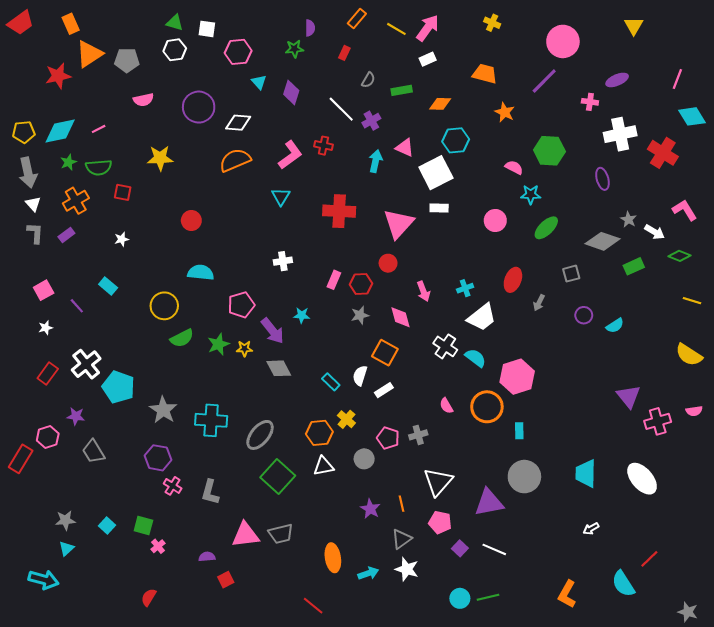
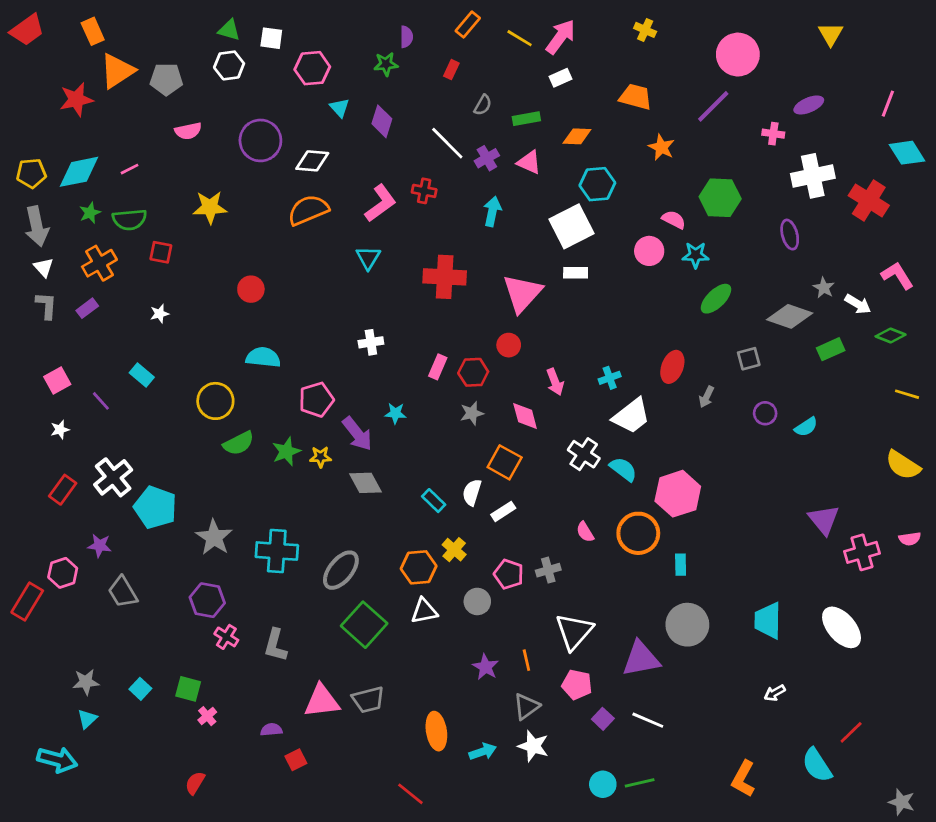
pink triangle: (405, 148) -> (529, 162), moved
pink circle: (495, 220) -> (649, 251), moved

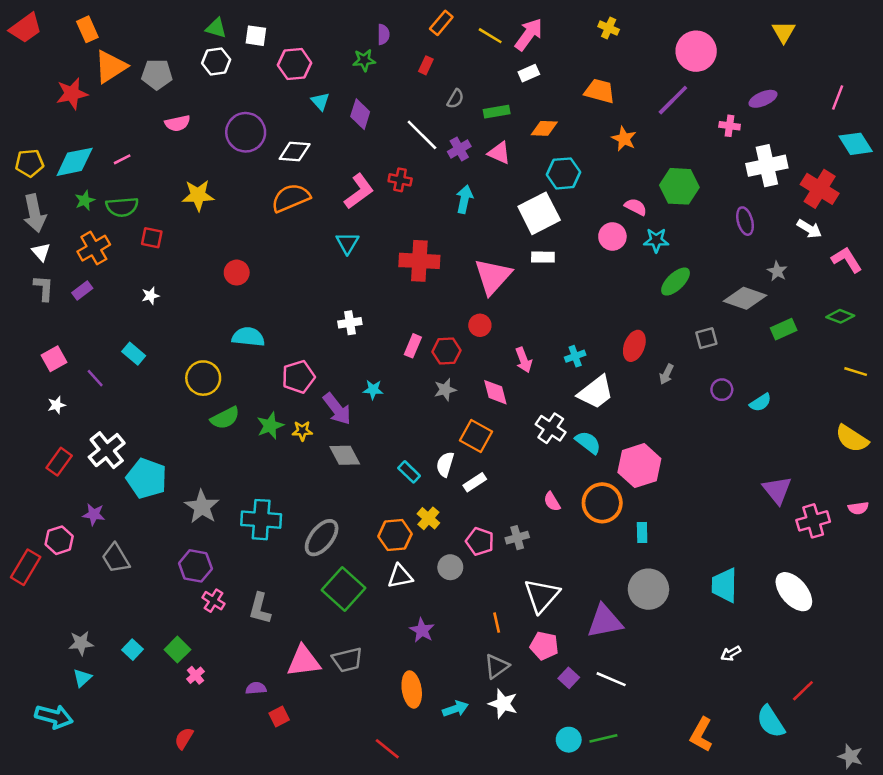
white arrow: (858, 304) -> (809, 229), moved
purple star: (486, 667) -> (422, 630), moved
green square: (188, 689) -> (177, 650), turned 30

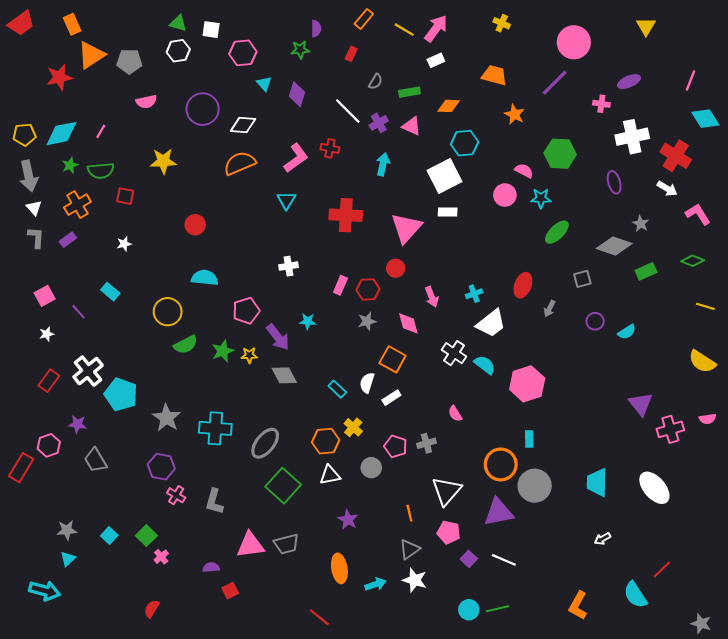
pink line: (122, 159) -> (101, 131), turned -32
orange circle: (602, 503) -> (501, 464), moved

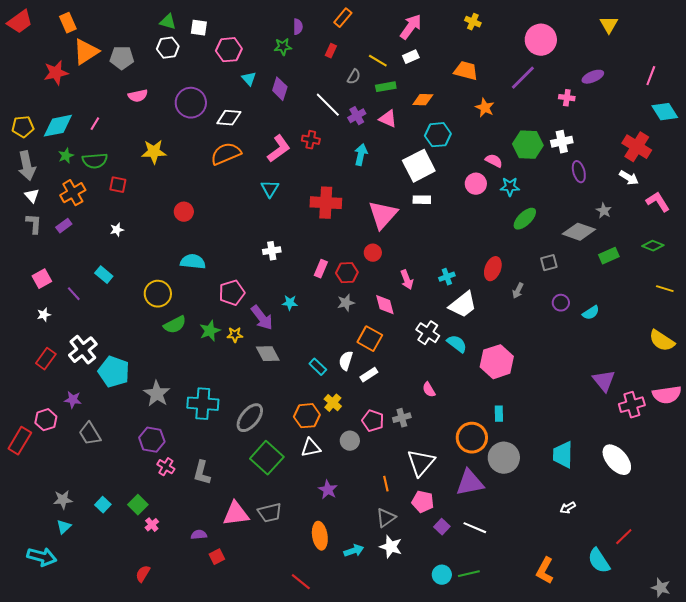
yellow line: (404, 30) -> (378, 61), moved
white cross: (632, 137) -> (562, 142), moved, size x0.7
pink semicircle: (707, 419) -> (667, 395), size x1.8

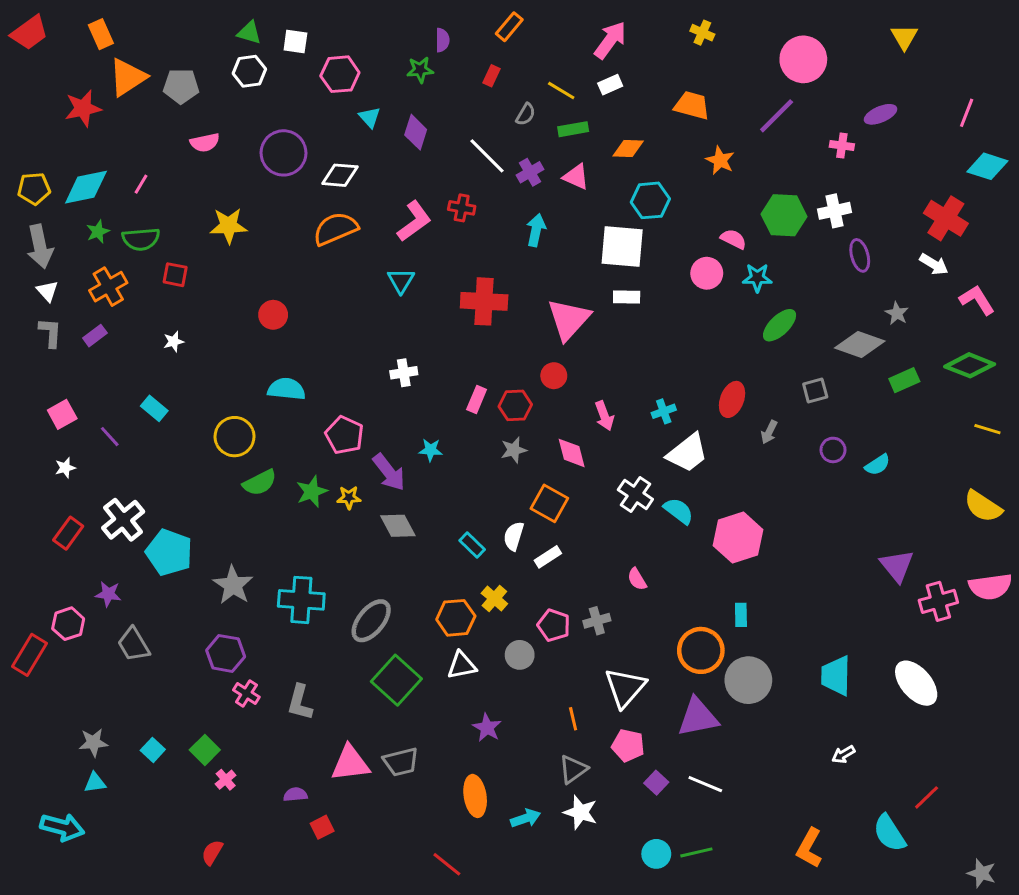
cyan diamond: (665, 112) -> (987, 166), turned -40
white square: (419, 166) -> (622, 246), turned 32
green diamond: (653, 246) -> (970, 365), size x1.5
pink pentagon: (232, 293) -> (344, 435), turned -30
cyan triangle: (64, 527) -> (95, 783), turned 35

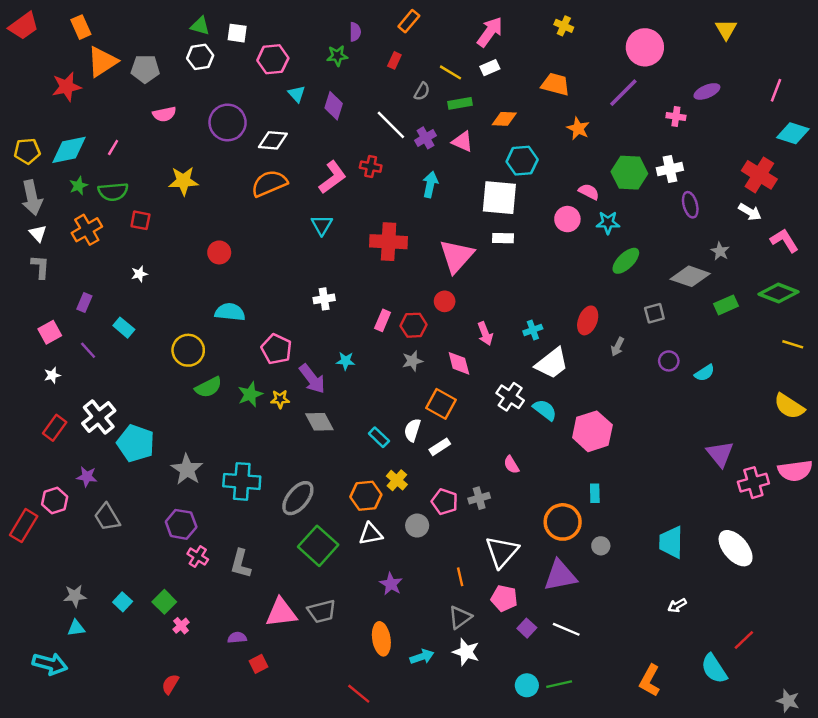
purple rectangle: (95, 336) -> (84, 303), moved, turned -30
gray circle: (748, 680) -> (601, 546), size x0.5

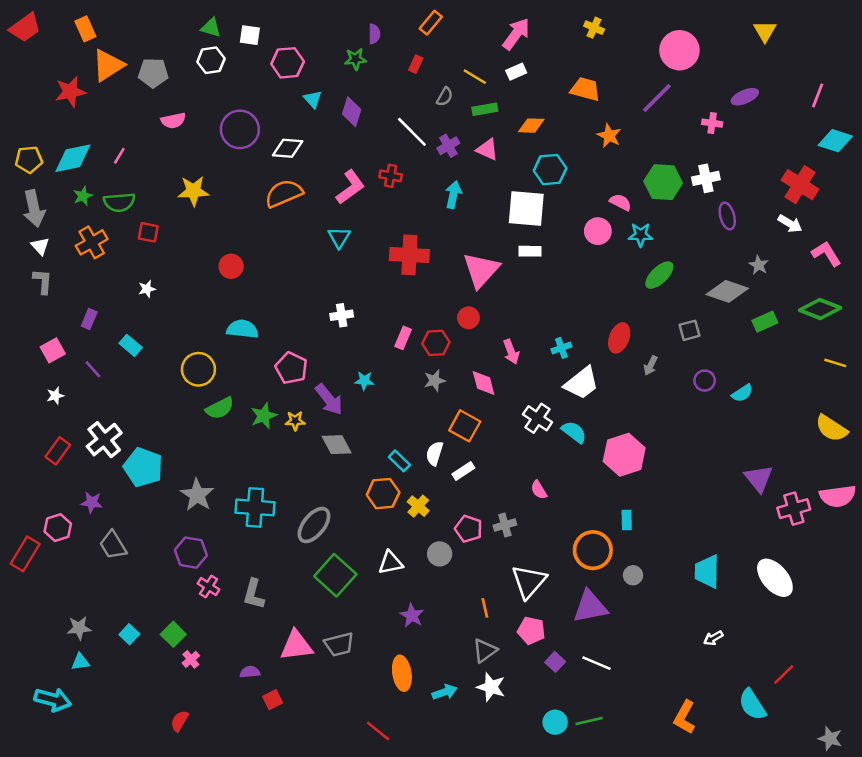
orange hexagon: (366, 496) -> (383, 494), moved

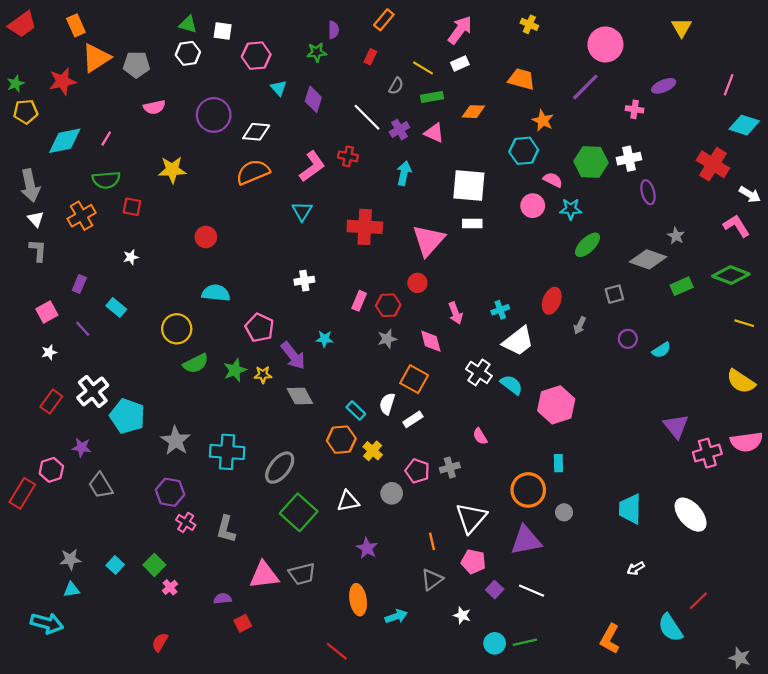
yellow pentagon: (29, 160) -> (26, 112), moved
cyan hexagon: (550, 170) -> (524, 151), moved
green star: (83, 196) -> (16, 84), moved
white arrow: (790, 224) -> (750, 194), moved
white star: (491, 687) -> (462, 615), moved, size x0.7

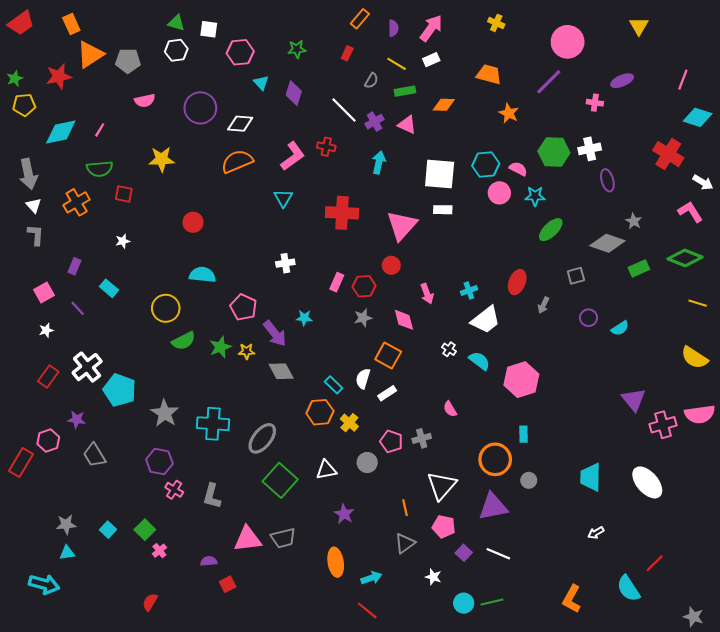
purple semicircle: (333, 30) -> (393, 28), moved
cyan hexagon: (524, 151) -> (486, 165), moved
white cross: (479, 372) -> (449, 349), size x0.6
red line: (337, 651) -> (367, 610), moved

